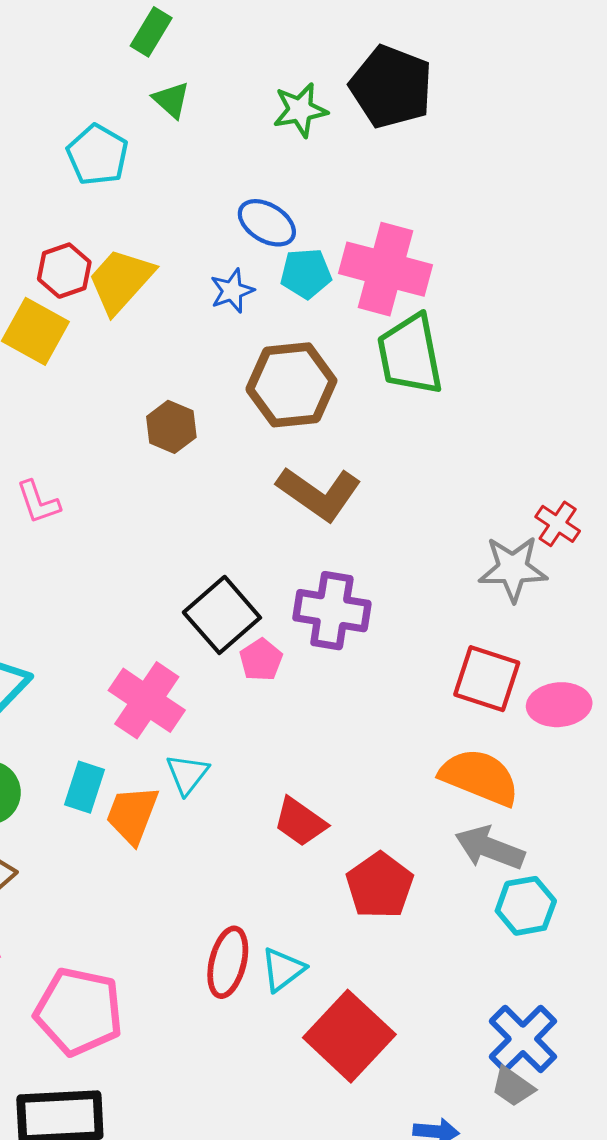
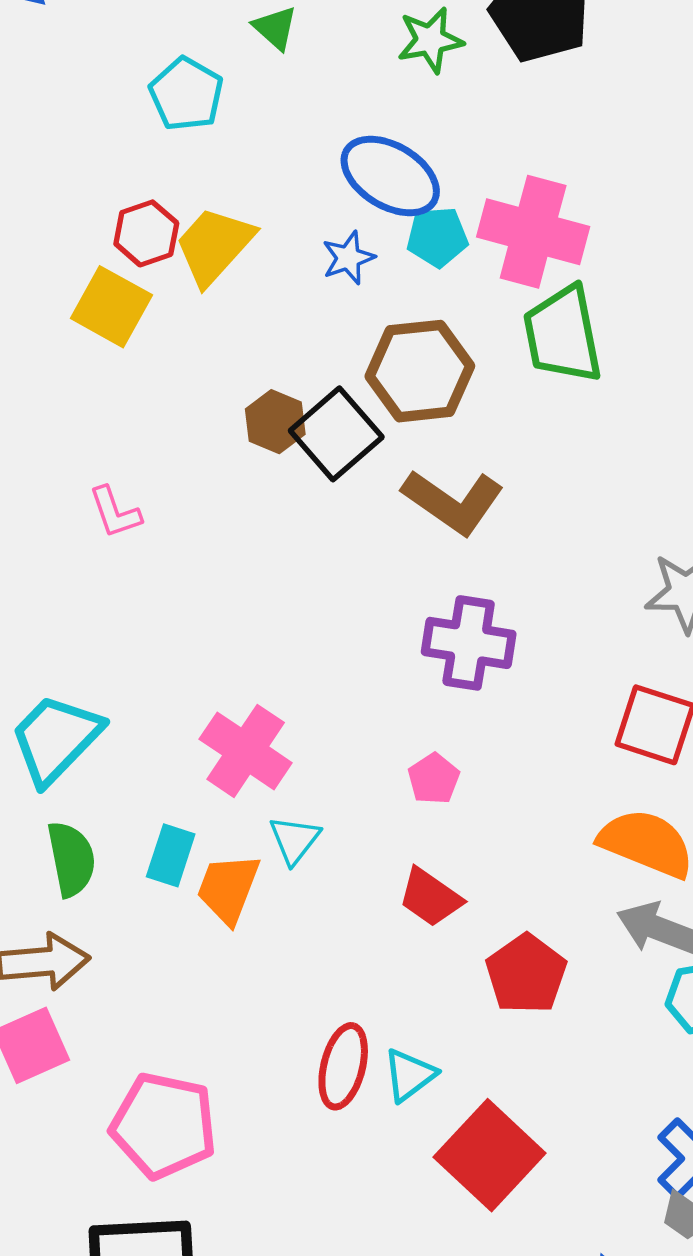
blue ellipse: (267, 223) -> (390, 176), size x1.4
black square: (222, 615) -> (336, 434), moved
pink pentagon: (261, 660) -> (434, 779), moved

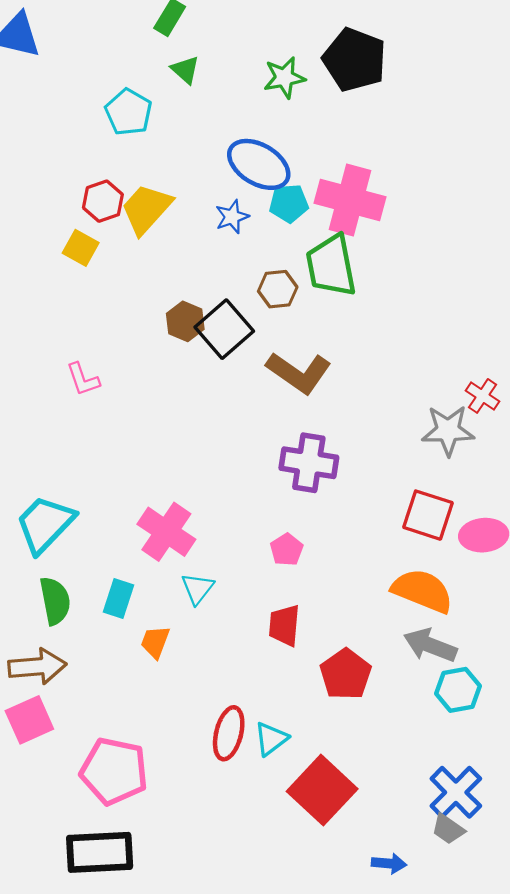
yellow square: (111, 307) -> (81, 248), size x0.7
green trapezoid: (563, 335) -> (331, 266), moved
brown hexagon: (420, 371) -> (278, 289), size x0.6
orange trapezoid: (228, 889) -> (155, 642), moved, size x0.7
red trapezoid: (430, 897) -> (284, 625), turned 60

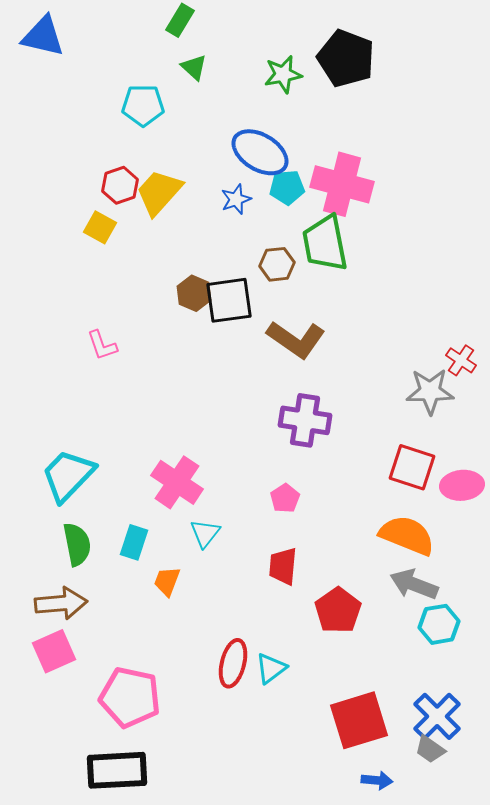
cyan pentagon: (129, 112) -> (143, 105), turned -30
black square: (224, 329) -> (229, 300), turned 33
red square: (322, 790) -> (359, 720), moved, turned 30

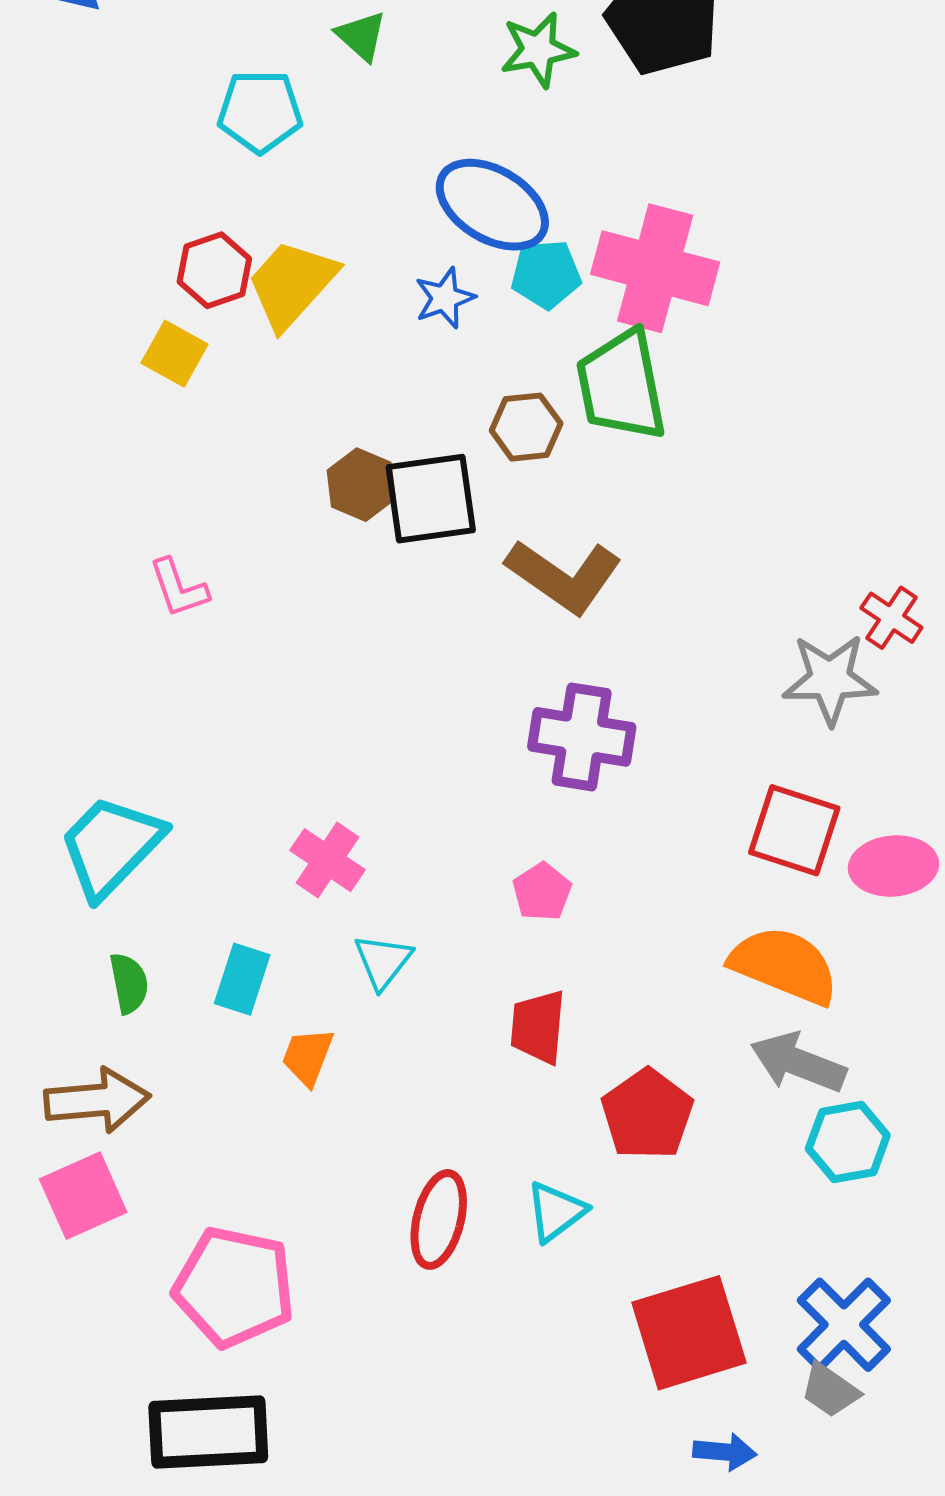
pink cross: (177, 482) -> (327, 860), size x0.7
green semicircle: (77, 544) -> (129, 983), size x0.7
cyan triangle: (271, 668) -> (556, 1212), moved

